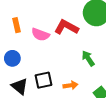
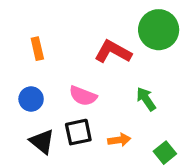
pink semicircle: (40, 34) -> (83, 96), moved

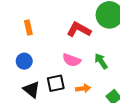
pink semicircle: (83, 96) -> (72, 60), moved

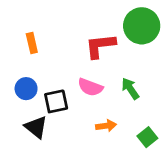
red L-shape: (79, 30) -> (100, 46), turned -35
black square: (56, 83) -> (56, 101), moved

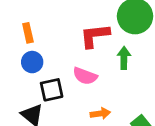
blue circle: (26, 89) -> (32, 62), moved
green arrow: (130, 89) -> (124, 58), moved, turned 35

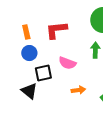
red L-shape: (95, 36) -> (56, 30), moved

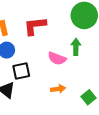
pink semicircle: (67, 63) -> (57, 58), moved

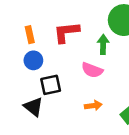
green arrow: (76, 47) -> (103, 44), moved

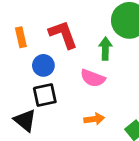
red L-shape: (66, 32) -> (63, 34), turned 76
blue circle: (33, 60) -> (43, 65), moved

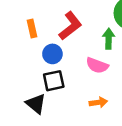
red L-shape: (63, 34) -> (70, 26), turned 72

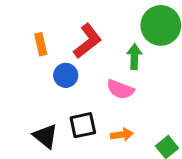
black square: (54, 81) -> (83, 125), moved

